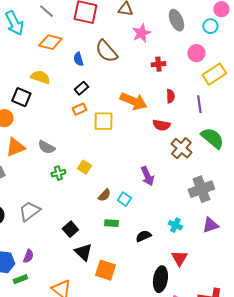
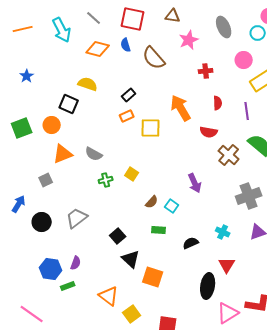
blue semicircle: (78, 59) -> (126, 45), moved
orange arrow: (133, 101) -> (181, 108), turned -144

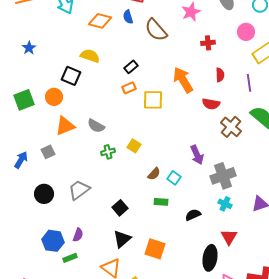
gray cross: (249, 196) -> (223, 176), moved
blue arrow: (19, 204) -> (21, 160), moved
black triangle: (131, 259) -> (122, 239), moved, turned 36

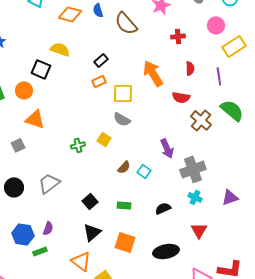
orange triangle: (65, 126) -> (35, 119), turned 40
gray semicircle: (96, 126) -> (122, 119), moved
green rectangle: (161, 202) -> (124, 205), moved
black ellipse: (210, 258) -> (166, 251), moved, turned 70

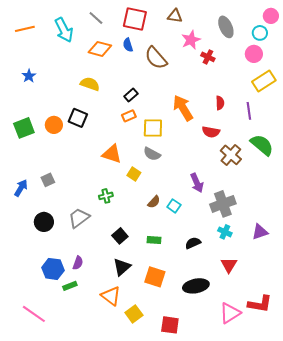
pink circle: (216, 25) -> (254, 54), moved
red cross: (178, 36) -> (208, 57), moved, turned 32
black square: (41, 69) -> (78, 118), moved
orange triangle: (35, 119) -> (112, 154), moved
green cross: (78, 145) -> (106, 196), moved

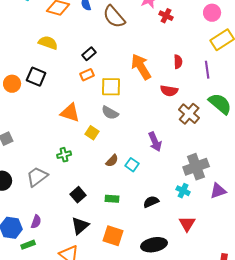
gray cross: (223, 204) -> (196, 167), moved

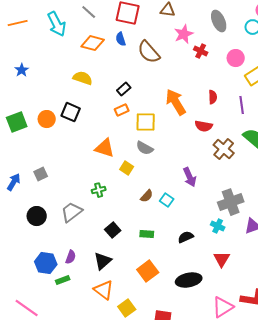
pink circle: (212, 13) -> (236, 58), moved
black triangle: (80, 226) -> (103, 261), moved
orange square: (113, 236) -> (148, 271), turned 35

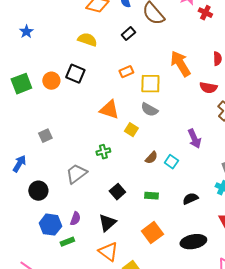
black rectangle: (124, 89) -> (128, 34), moved
blue arrow: (14, 182) -> (19, 164), moved
black circle: (37, 216) -> (38, 191), moved

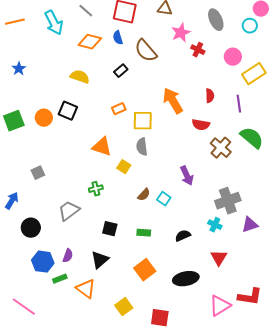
gray semicircle: (149, 110) -> (142, 147), turned 54
black square: (117, 192) -> (110, 229), turned -35
orange triangle: (108, 252) -> (86, 289), moved

